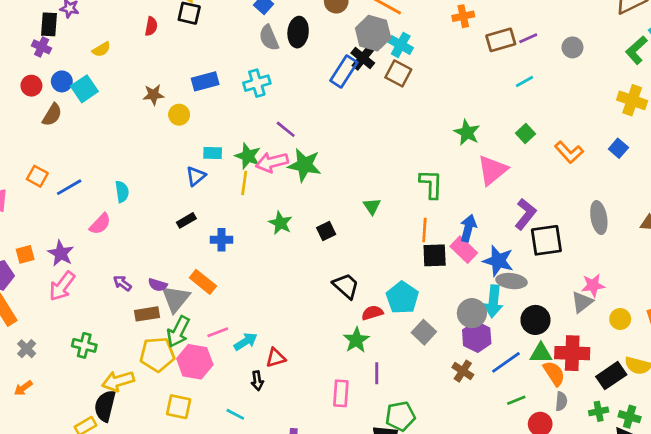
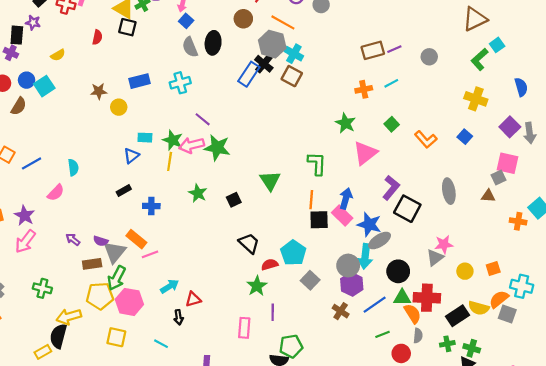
orange cross: (463, 16) -> (364, 89), moved
green triangle: (372, 206) -> (270, 181), size x1.5
black square: (546, 240) -> (407, 209), turned 36
gray ellipse: (512, 281) -> (380, 240), turned -40
pink line: (218, 332) -> (150, 254), moved

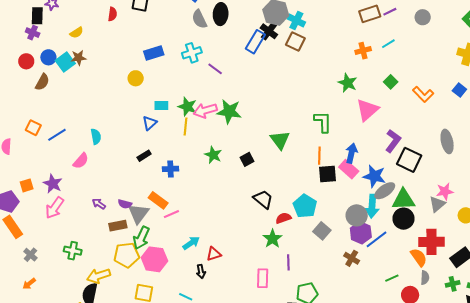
brown star: (99, 91) -> (78, 58), moved
purple line: (203, 119) -> (215, 69), moved
green triangle: (402, 298) -> (403, 200), moved, size x1.4
blue line: (375, 305) -> (377, 239), moved

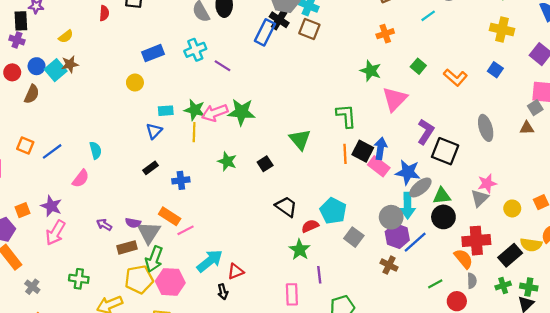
cyan line: (388, 44) -> (428, 16), moved
black square: (327, 174) -> (363, 151), moved, turned 36
green triangle: (403, 200) -> (442, 196), size x0.7
cyan arrow: (191, 243) -> (210, 261), size x1.4

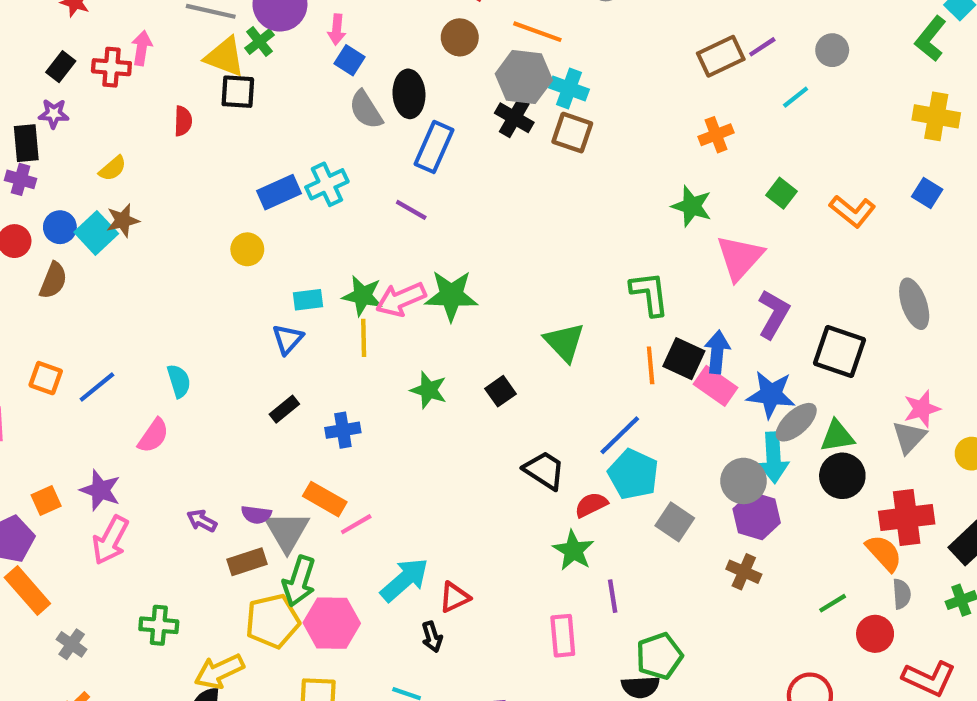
blue rectangle: (265, 32) -> (434, 147), moved
cyan cross: (195, 50) -> (327, 184), moved
purple L-shape: (426, 132) -> (773, 314), moved
blue line: (415, 242) -> (620, 435), moved

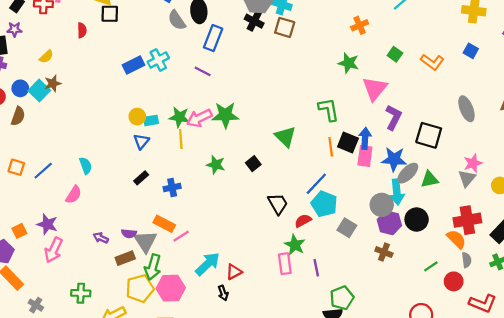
yellow circle: (247, 249) -> (137, 117), moved
pink rectangle: (715, 386) -> (365, 156), turned 65
black trapezoid: (544, 470) -> (278, 204), turned 30
black circle: (842, 476) -> (417, 220), moved
pink rectangle: (563, 636) -> (285, 264), moved

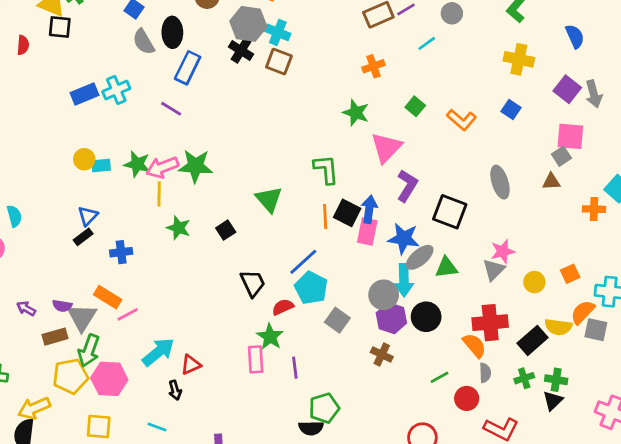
yellow line: (181, 139) -> (159, 194), moved
blue triangle: (141, 141) -> (88, 216), moved

